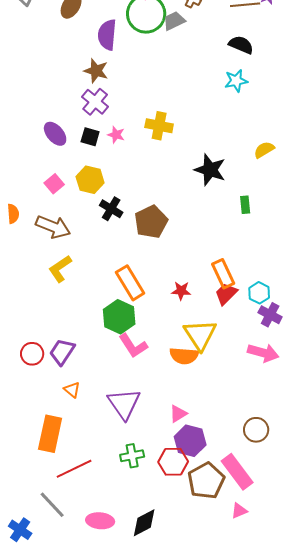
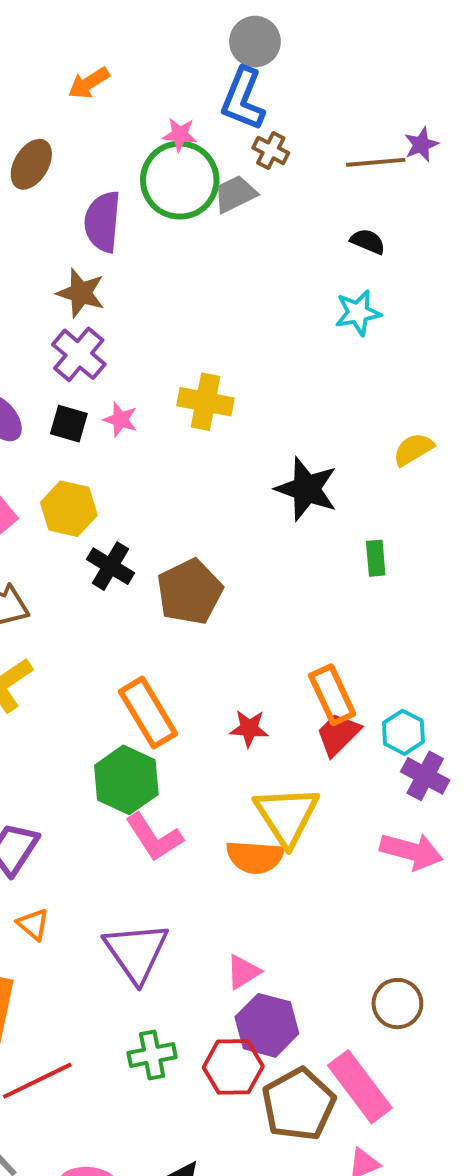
black semicircle: (241, 45) -> (368, 241), size x0.7

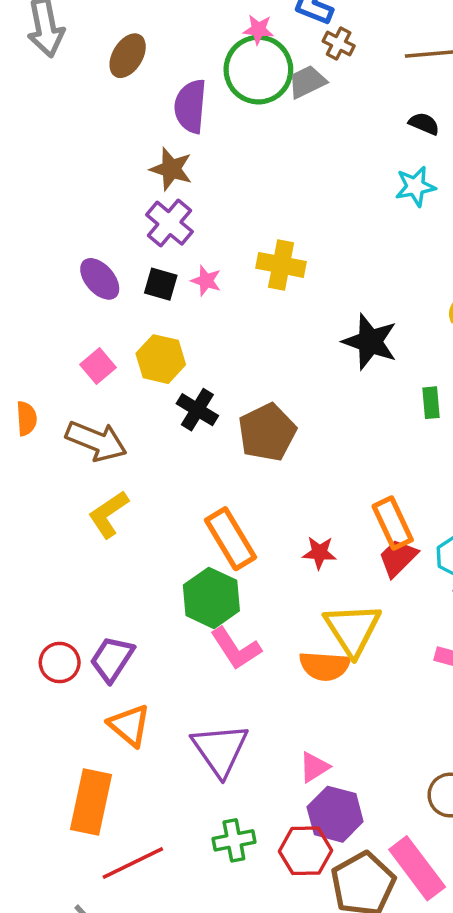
orange triangle: (33, 924) -> (129, 725), size x1.5

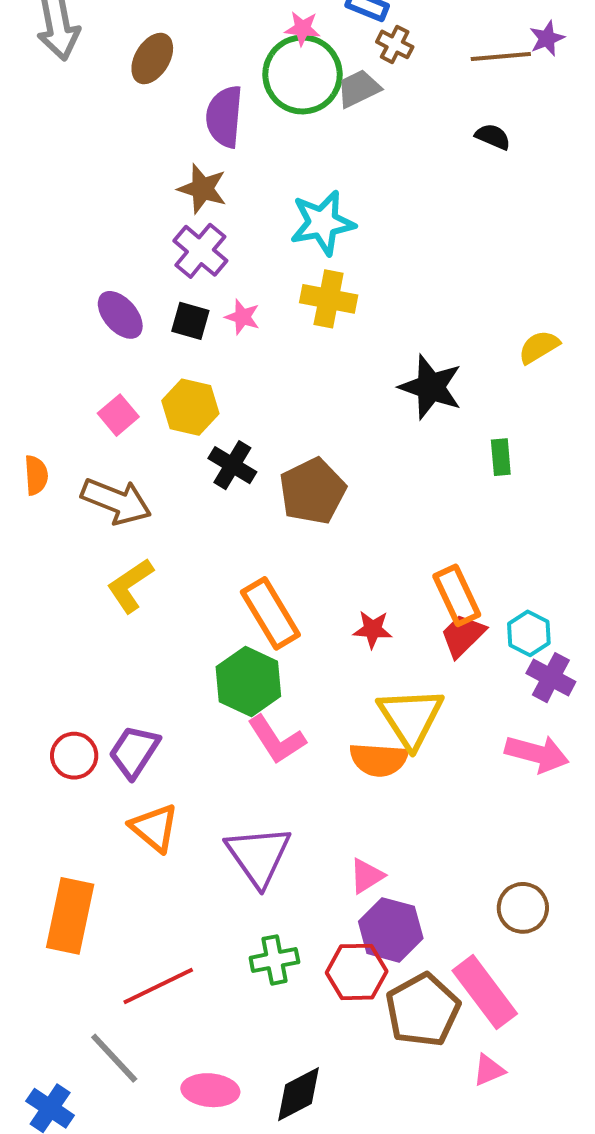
cyan star: (415, 186) -> (323, 223), moved, size x1.4
orange rectangle: (91, 802) -> (70, 916), moved

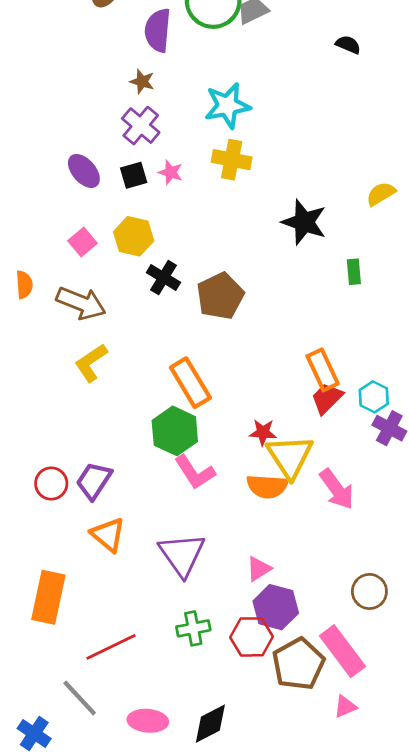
brown star: (202, 189) -> (142, 81), size x0.7
black square: (190, 321) -> (134, 175), turned -32
red star: (373, 629) -> (263, 432), moved
pink arrow: (537, 754) -> (337, 489), moved, turned 39

